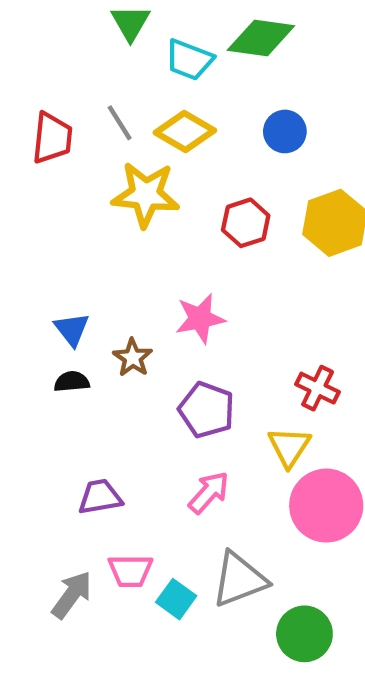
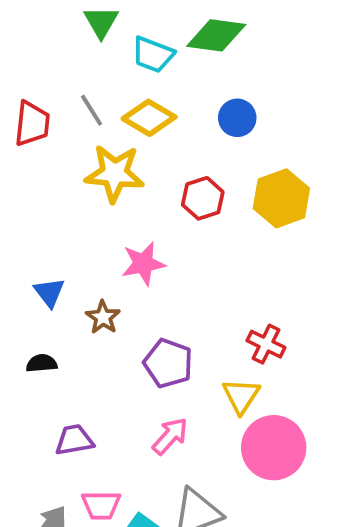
pink star: (200, 319) -> (143, 264), moved
black semicircle: (72, 382) -> (42, 363), moved

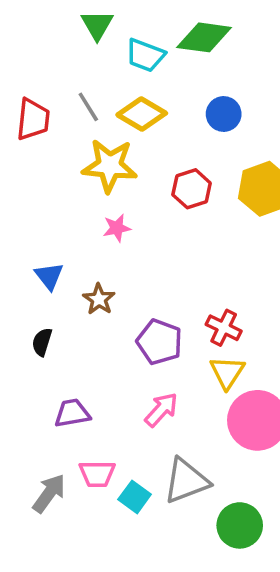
pink star: (143, 264) -> (117, 228), moved, size x0.7
red cross: (266, 344) -> (224, 328), moved
black semicircle: (42, 363) -> (42, 342), turned -68

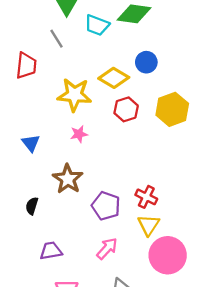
gray line: (88, 107) -> (57, 39), moved
yellow diamond: (142, 114) -> (114, 78), moved
blue triangle: (49, 276) -> (31, 143), moved
brown star: (99, 299) -> (68, 179), size x1.5

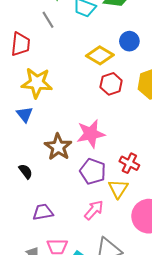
yellow star: (74, 95) -> (37, 83), moved
pink star: (79, 134) -> (91, 134), moved, size x1.8
black semicircle: (32, 206) -> (26, 171), turned 126
yellow triangle: (149, 225) -> (118, 189), moved

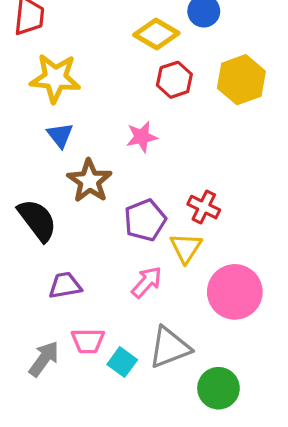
blue triangle: (25, 114) -> (60, 135), moved
pink star: (91, 134) -> (142, 137), moved, size x0.7
black semicircle: (26, 171) -> (37, 220), size x1.8
purple pentagon: (93, 171) -> (145, 220), turned 30

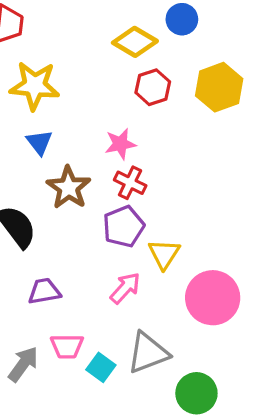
red cross: (204, 207) -> (130, 183), moved

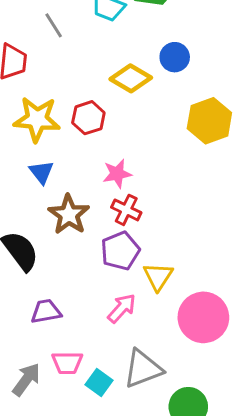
red hexagon: (153, 87) -> (88, 118), moved

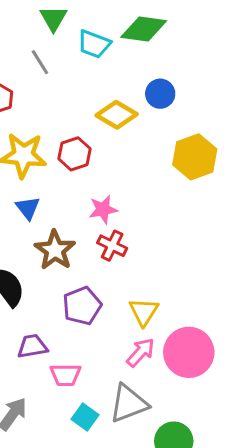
purple pentagon: (120, 251) -> (82, 306), moved
pink arrow: (122, 308) -> (141, 352), moved
pink trapezoid: (67, 363) -> (65, 375), moved

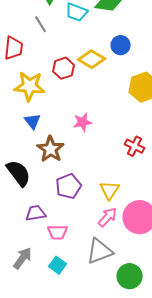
red hexagon: (74, 154) -> (64, 68), moved
red cross: (112, 246) -> (135, 146), moved
cyan square: (85, 417) -> (58, 265), moved

